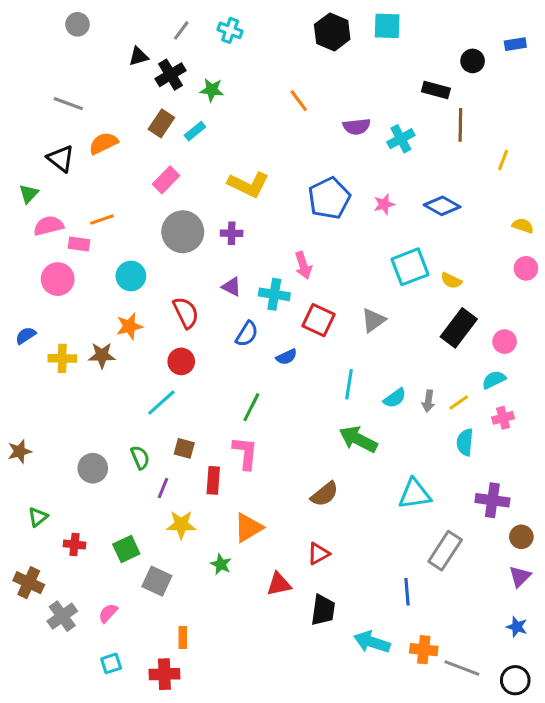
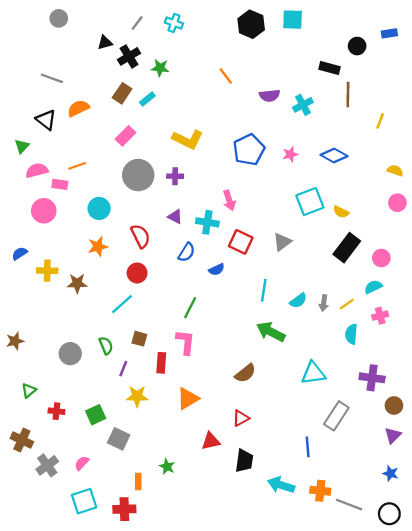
brown star: (102, 355) -> (77, 283), moved
green star: (221, 564) -> (167, 467), moved
cyan square: (111, 663) -> (84, 501), size x1.6

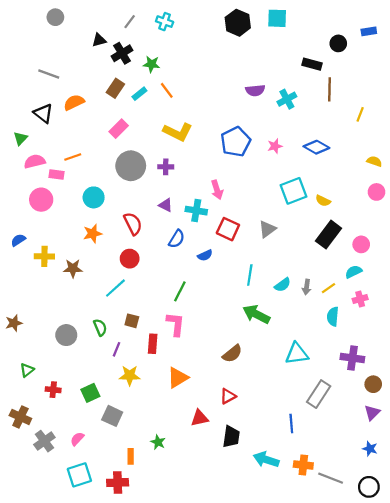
orange line: (226, 76) -> (167, 90), moved

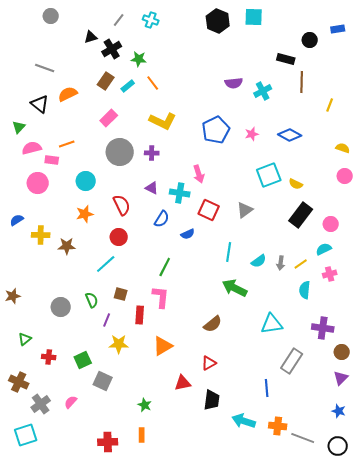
orange rectangle: (131, 456) -> (142, 435), moved
cyan square: (79, 475) -> (26, 435), moved

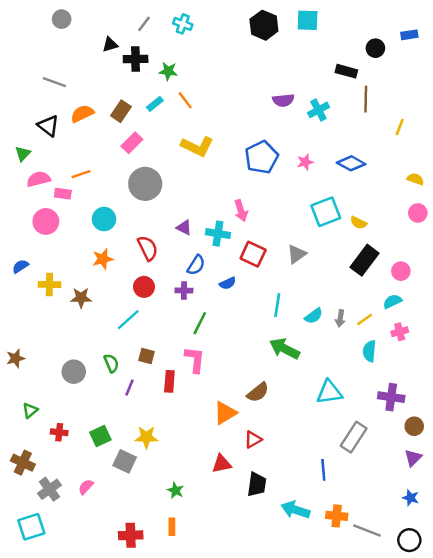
black cross: (112, 49) -> (136, 59), turned 30
brown rectangle: (106, 81) -> (121, 111), moved
purple cross: (152, 153) -> (184, 291), moved
yellow star: (119, 344) -> (146, 437), moved
orange triangle: (163, 346) -> (225, 413), moved

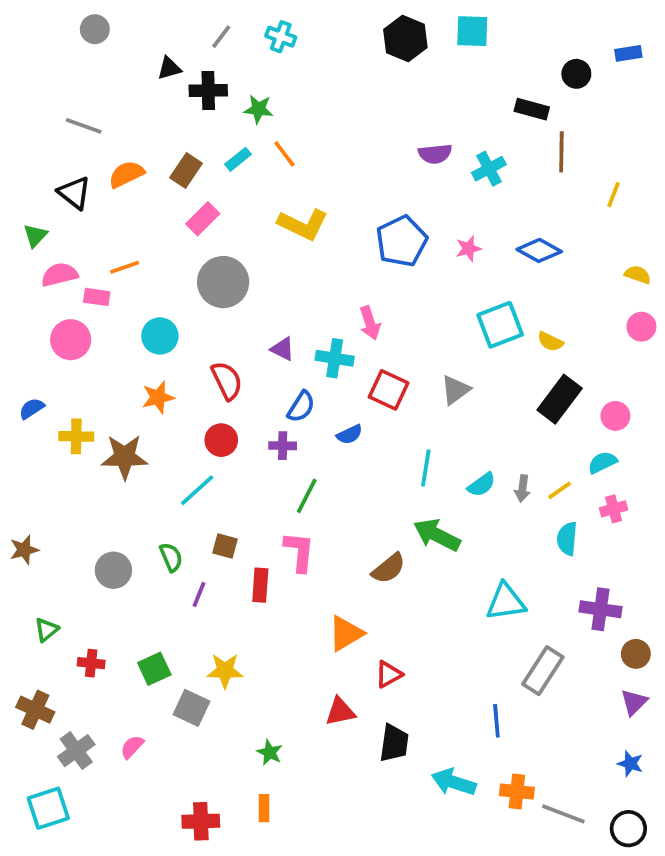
brown star: (81, 298) -> (125, 457), size x1.4
brown semicircle: (258, 392) -> (389, 568), moved

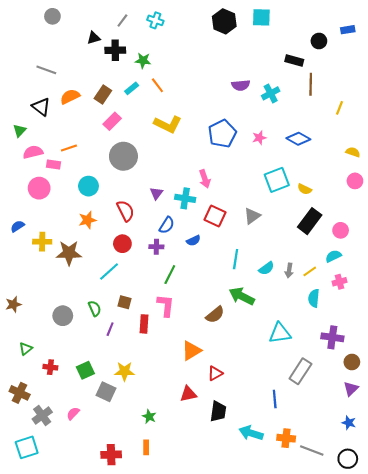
purple triangle: (283, 349) -> (156, 193), turned 40

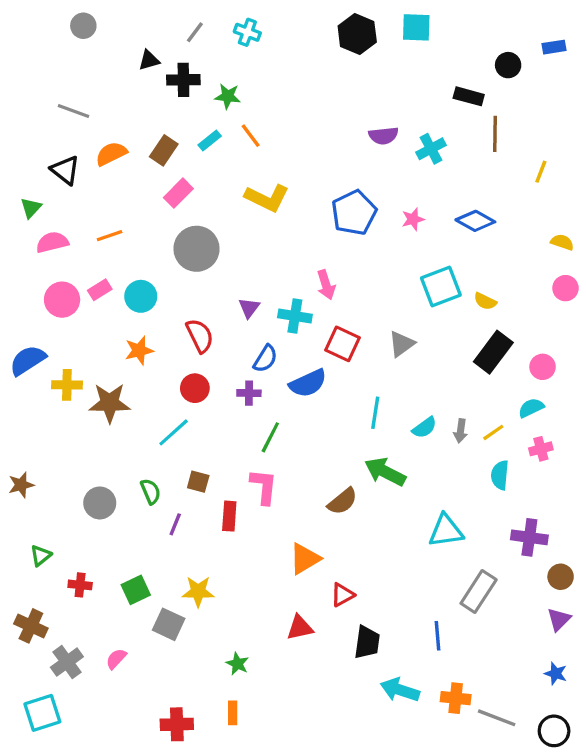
pink rectangle: (53, 164) -> (100, 290), moved, turned -40
blue semicircle: (17, 226) -> (28, 360), size x1.6
blue semicircle: (193, 241) -> (308, 383), size x1.6
black trapezoid: (218, 411) -> (367, 642), moved

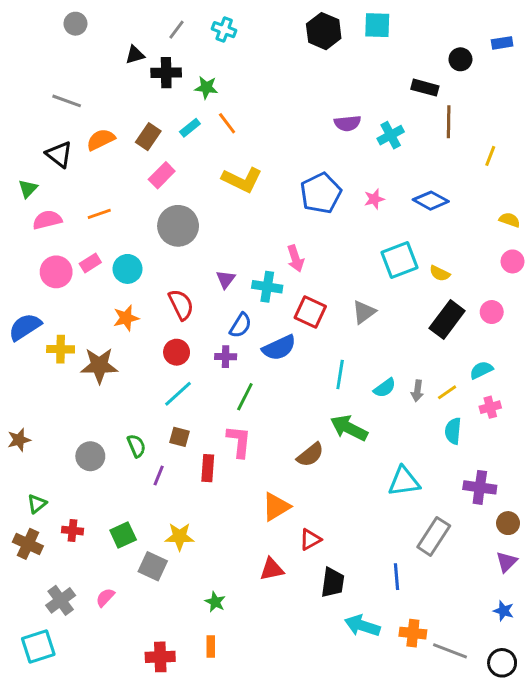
pink circle: (543, 367) -> (492, 312), moved
cyan line: (174, 432) -> (178, 394), moved
brown cross: (31, 626) -> (28, 544), moved

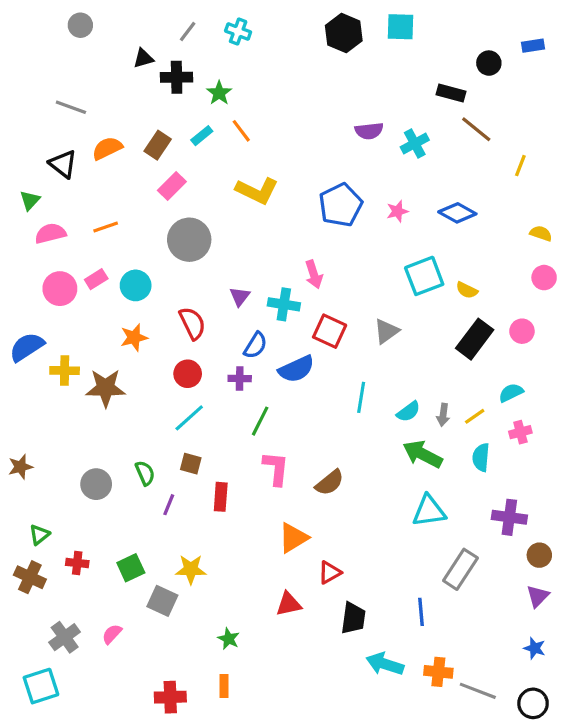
green star: (206, 88) -> (219, 93), turned 30
brown line: (449, 122) -> (476, 129), turned -52
green arrow: (349, 428) -> (423, 454), moved
pink L-shape: (239, 441) -> (276, 468), moved

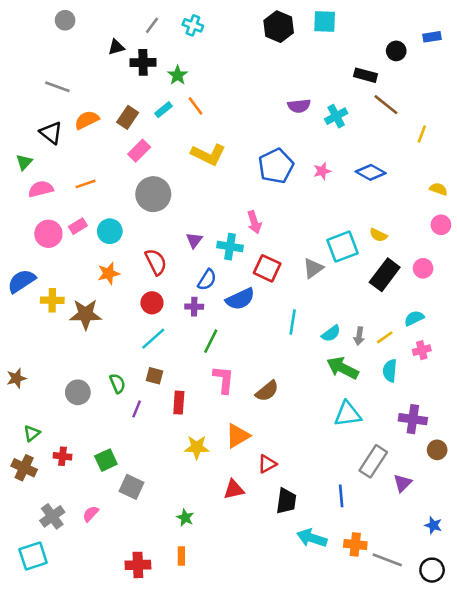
cyan square: (424, 276) -> (342, 247), moved
yellow star: (191, 569) -> (197, 447), moved
purple triangle: (538, 596) -> (403, 483), moved

